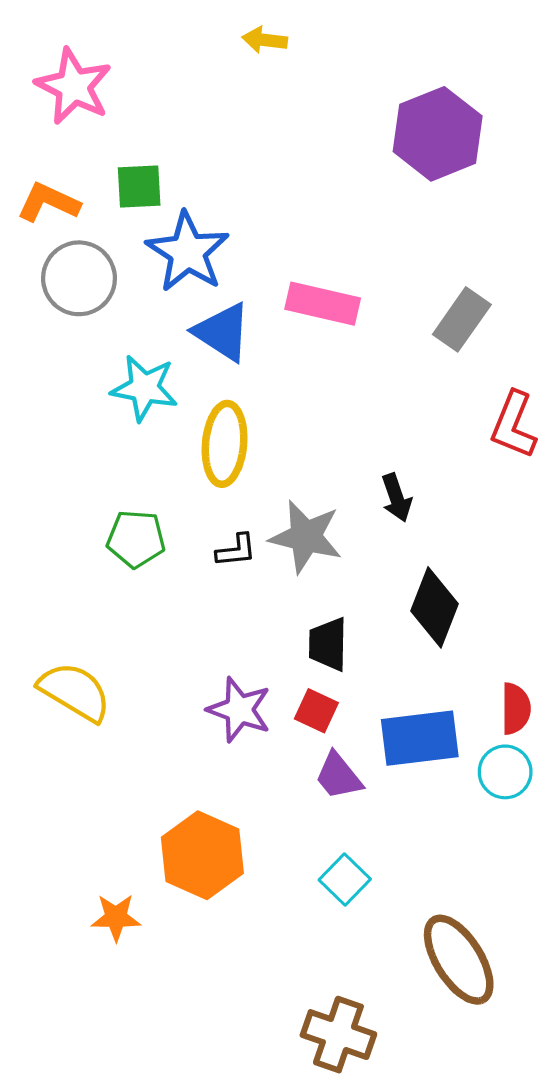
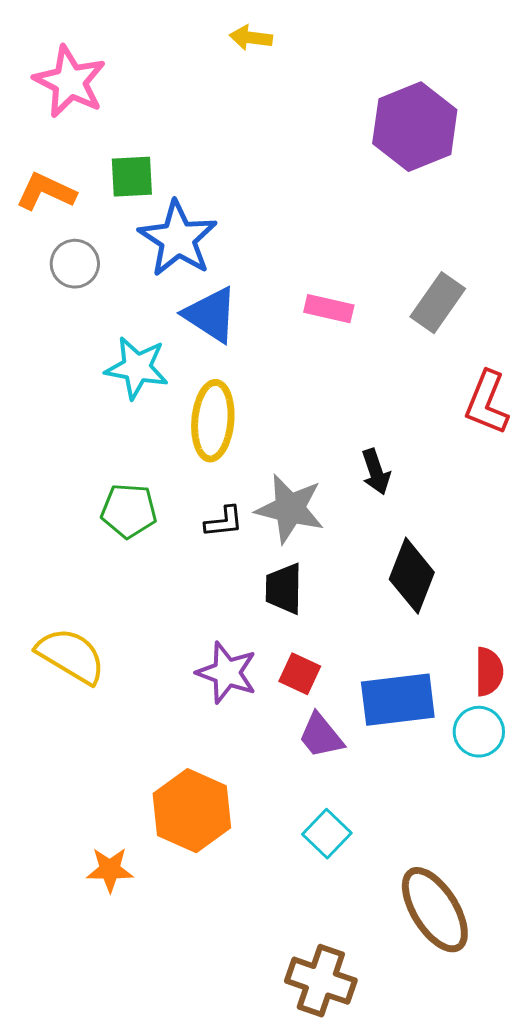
gray circle: (79, 278) -> (75, 264), size x0.7
pink rectangle: (323, 304) -> (329, 309), moved, size x0.7
black trapezoid: (328, 644) -> (284, 589), moved

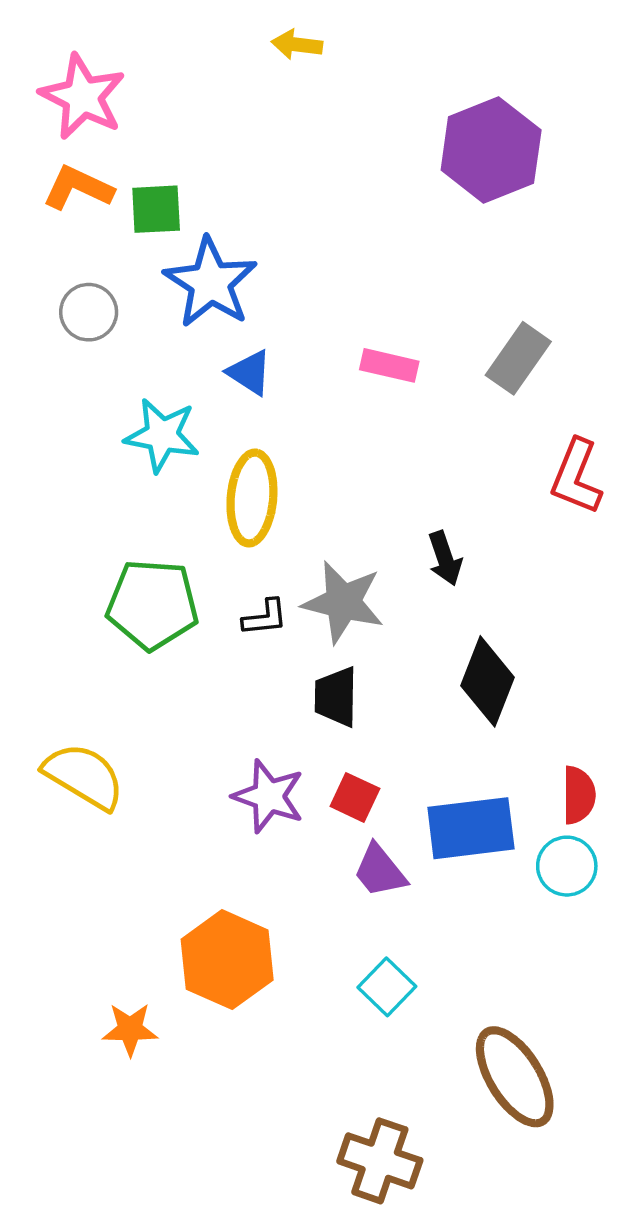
orange L-shape: (46, 192) -> (78, 188), moved
blue triangle: (211, 315) -> (250, 373), size x0.7
green pentagon: (129, 511) -> (153, 605), size x1.4

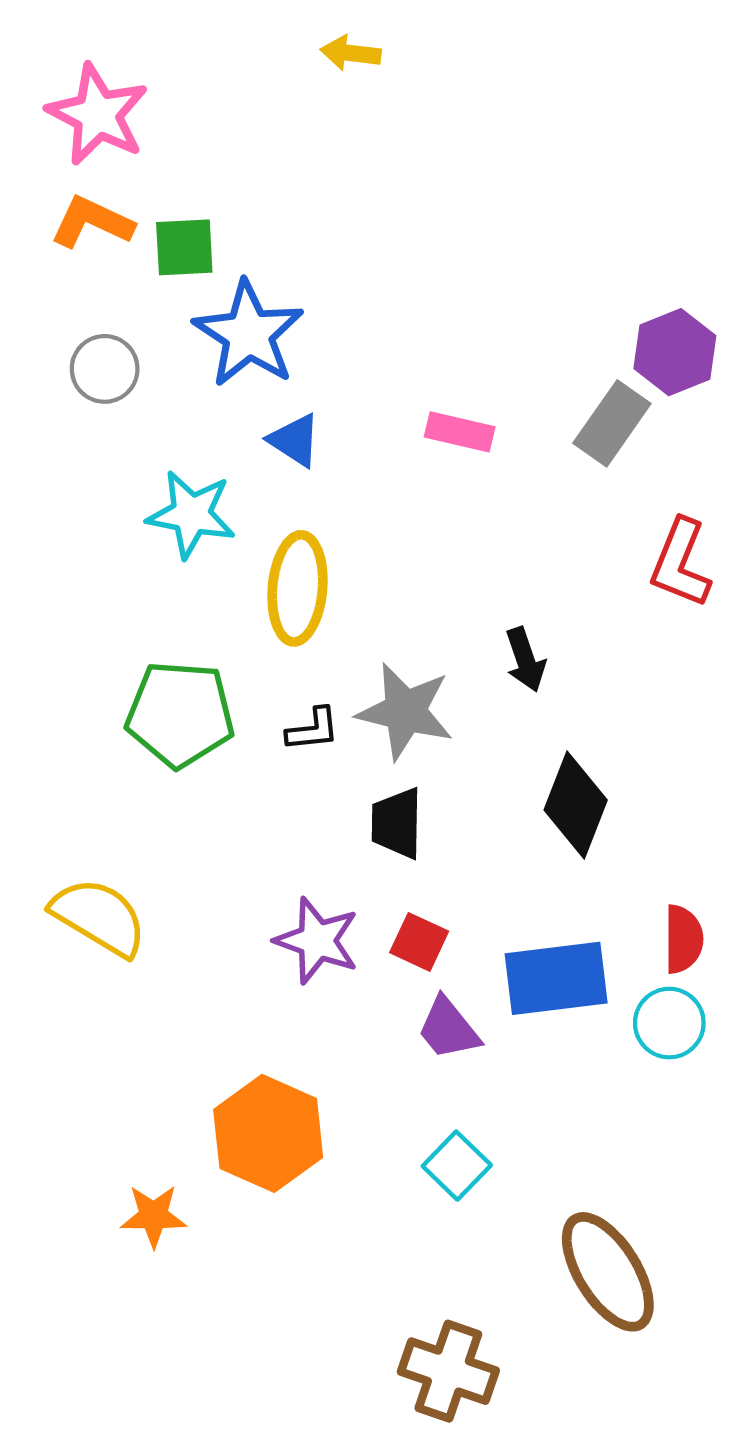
purple hexagon: (491, 150) -> (675, 352), moved, size x0.7

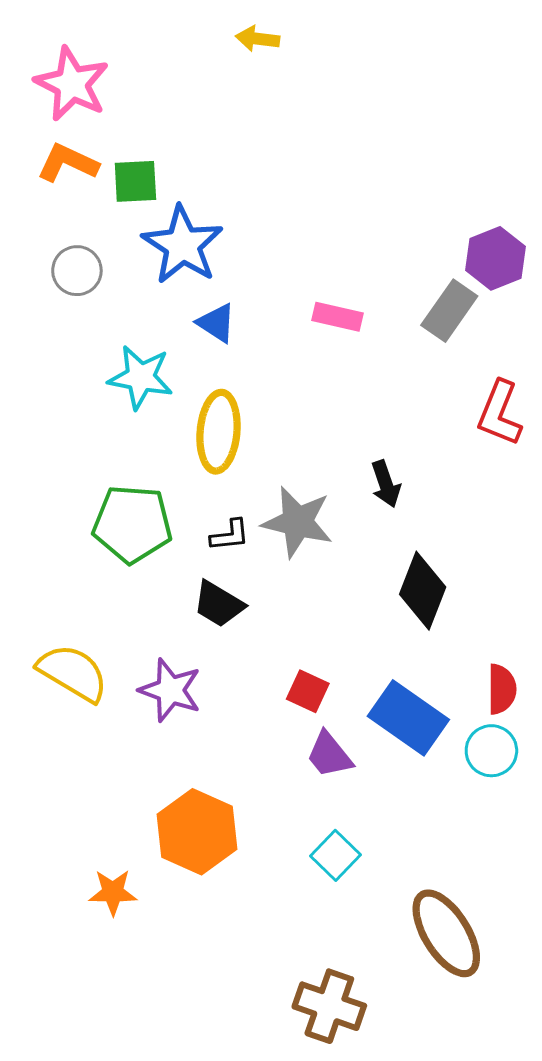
black trapezoid: (397, 823) -> (219, 604), moved, turned -60
purple star: (317, 941) -> (170, 690), moved
blue rectangle: (556, 978) -> (408, 718), turned 42

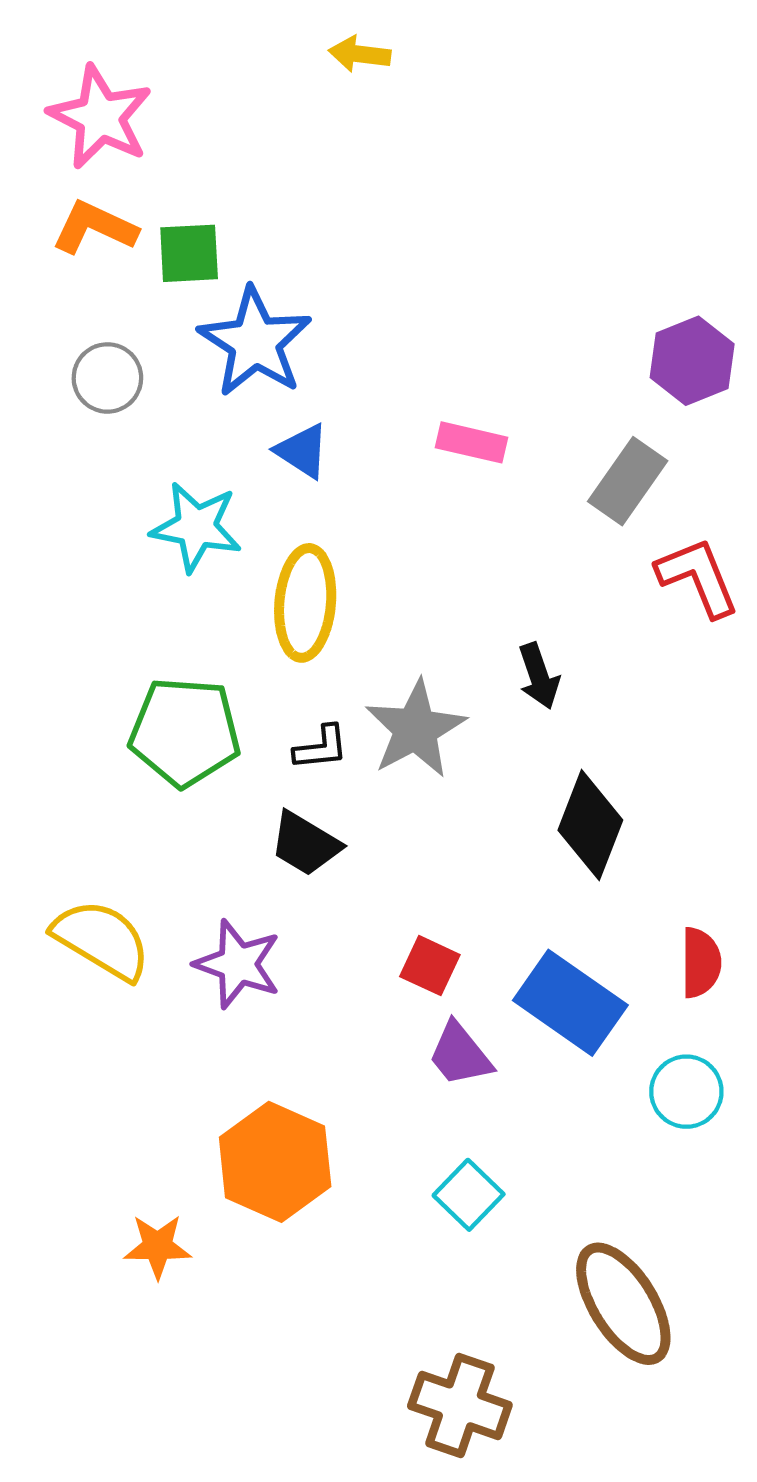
gray rectangle: (449, 311) -> (628, 481), moved
red L-shape: (500, 413) -> (698, 577), turned 136
gray star: (298, 522) -> (416, 729), turned 30
cyan circle: (491, 751) -> (686, 1092), moved

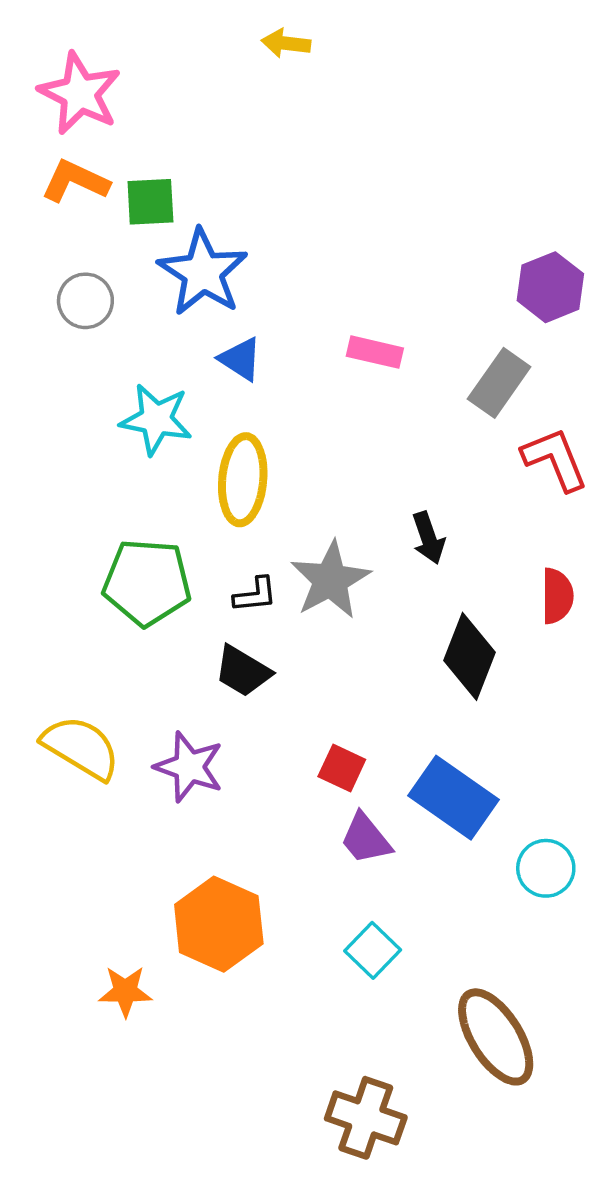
red semicircle: (701, 963) -> (557, 596), moved

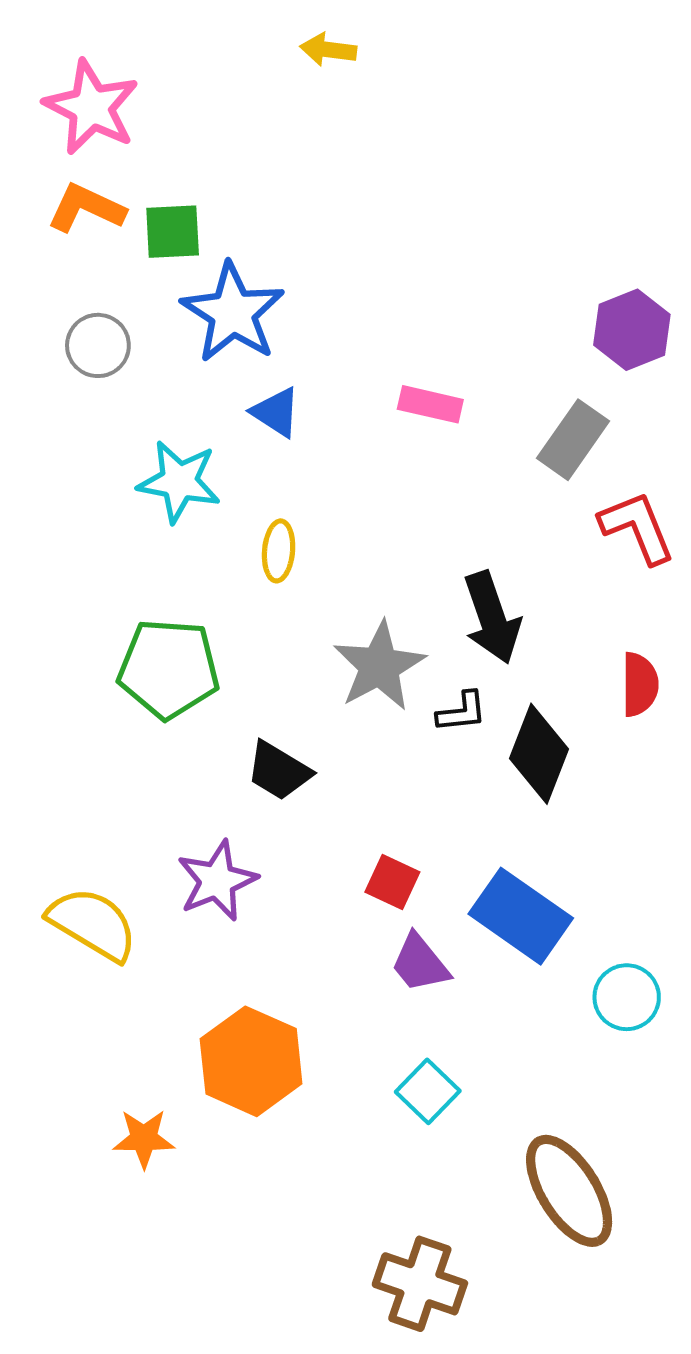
yellow ellipse: (243, 480) -> (279, 551), size x0.6
black arrow: (428, 538) -> (492, 618), size x1.5
black L-shape: (255, 595) -> (462, 712), moved
yellow semicircle: (81, 748) -> (93, 924), moved
purple star: (189, 767) -> (217, 881), turned 30

